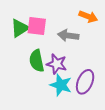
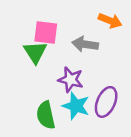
green triangle: (20, 28) -> (35, 52), moved, turned -30
green semicircle: (37, 61) -> (46, 115), moved

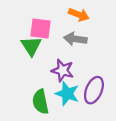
orange arrow: (110, 21) -> (79, 15), moved

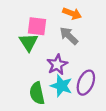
gray arrow: (75, 39) -> (69, 36), turned 36
purple star: (63, 70) -> (57, 65), turned 30

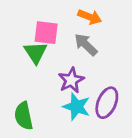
green semicircle: (37, 93) -> (24, 116), moved

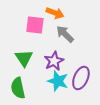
orange arrow: (90, 17) -> (55, 13), moved
green triangle: (36, 52) -> (24, 58), moved

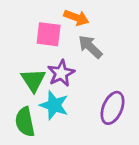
purple star: (54, 61) -> (61, 73), moved
cyan star: (58, 81) -> (54, 105), moved

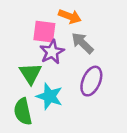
purple star: (61, 73) -> (52, 52), moved
purple ellipse: (112, 108) -> (91, 81), moved

